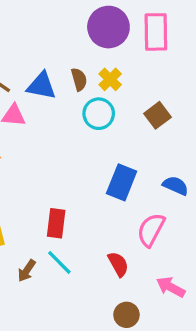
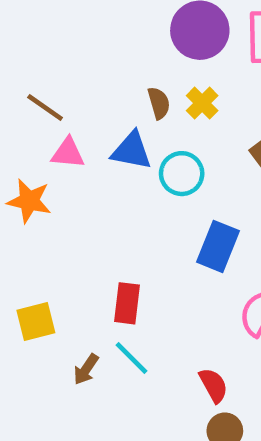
blue triangle: (41, 86) -> (132, 151), moved
cyan circle: (99, 114) -> (182, 174), moved
red semicircle: (118, 264) -> (213, 385), moved

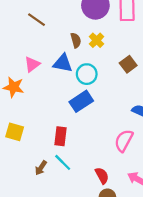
brown line: (45, 108) -> (37, 20), moved
pink triangle: (68, 153) -> (32, 64), turned -42
blue rectangle: (218, 246) -> (81, 101), moved, turned 35
yellow square: (36, 322) -> (15, 132), moved, turned 30

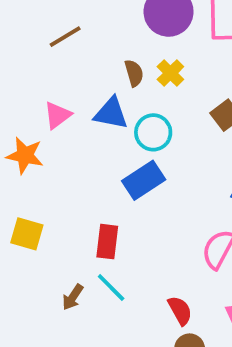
brown line: (37, 20) -> (65, 37), turned -66

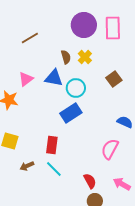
brown arrow: (73, 297) -> (27, 166), moved, turned 32

